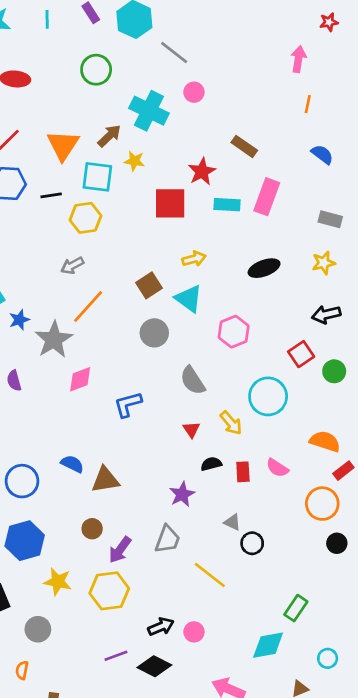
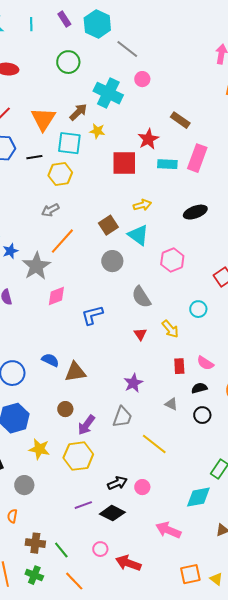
cyan circle: (268, 396) -> (198, 309), size x0.6
black semicircle: (211, 464) -> (199, 388), moved
black circle: (252, 543) -> (202, 415), moved

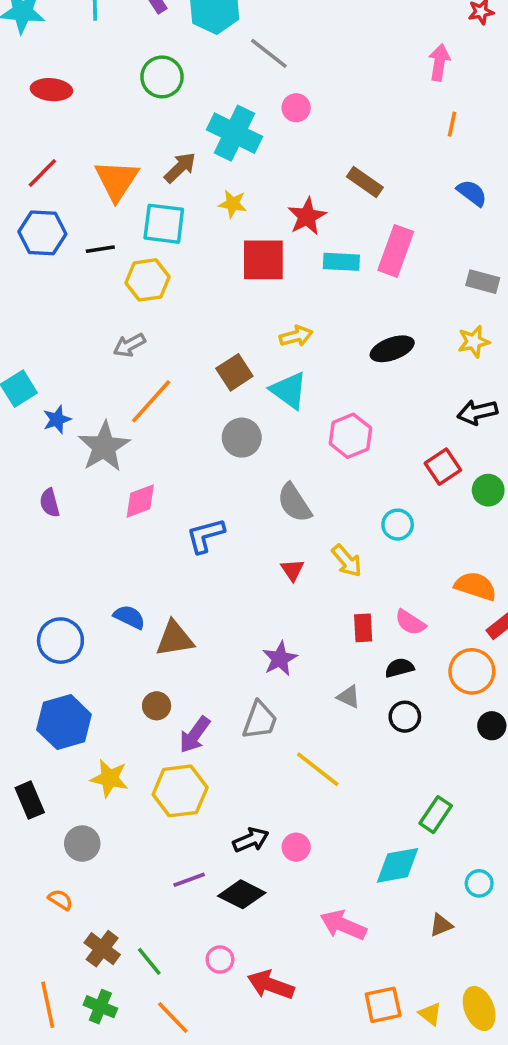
yellow star: (97, 131) -> (233, 204), moved
orange semicircle: (12, 516) -> (60, 900), turned 112
brown cross: (35, 543) -> (102, 949), turned 30

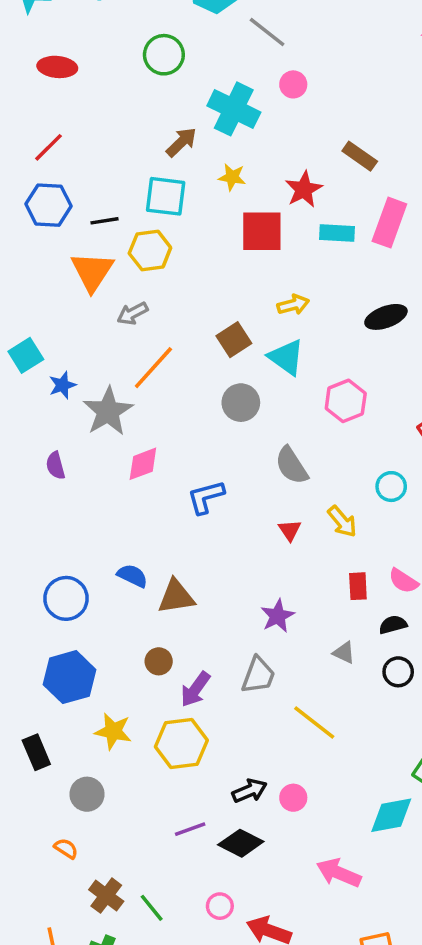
orange triangle: (117, 180) -> (92, 271), moved

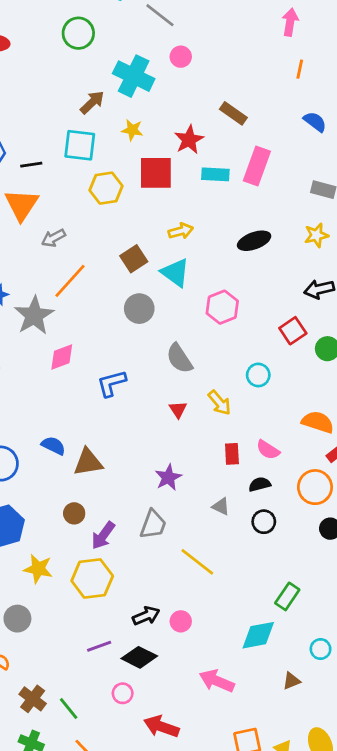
yellow hexagon: (150, 251) -> (106, 188), moved
pink circle: (220, 906) -> (123, 693), moved

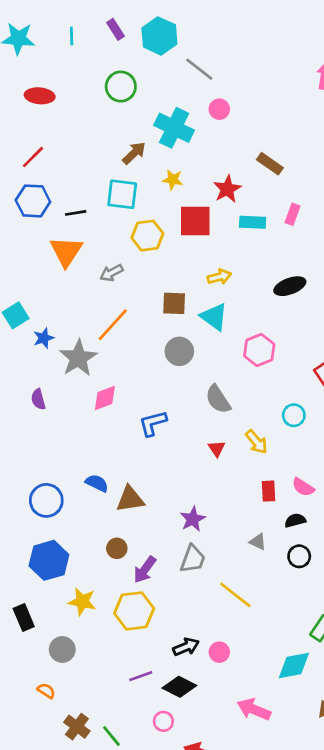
pink rectangle: (257, 166) -> (292, 214), size x0.6
gray arrow: (53, 238) -> (111, 273), moved
brown square: (134, 259) -> (174, 303), turned 35
purple star: (168, 477) -> (193, 519), moved

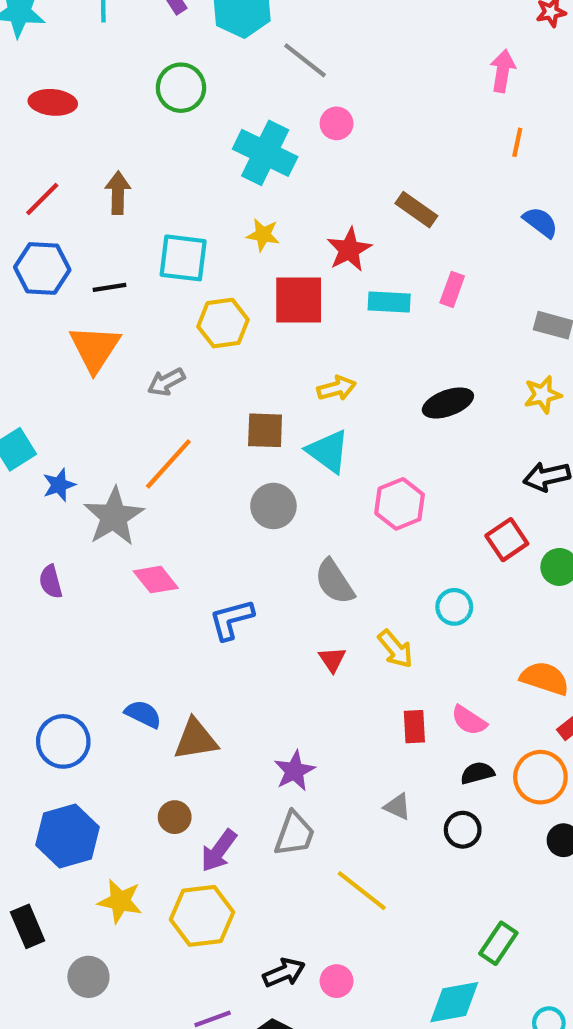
brown arrow: (134, 153) -> (118, 193), moved, turned -45
pink diamond: (105, 398) -> (156, 580), turned 72
black semicircle: (295, 520) -> (477, 773), moved

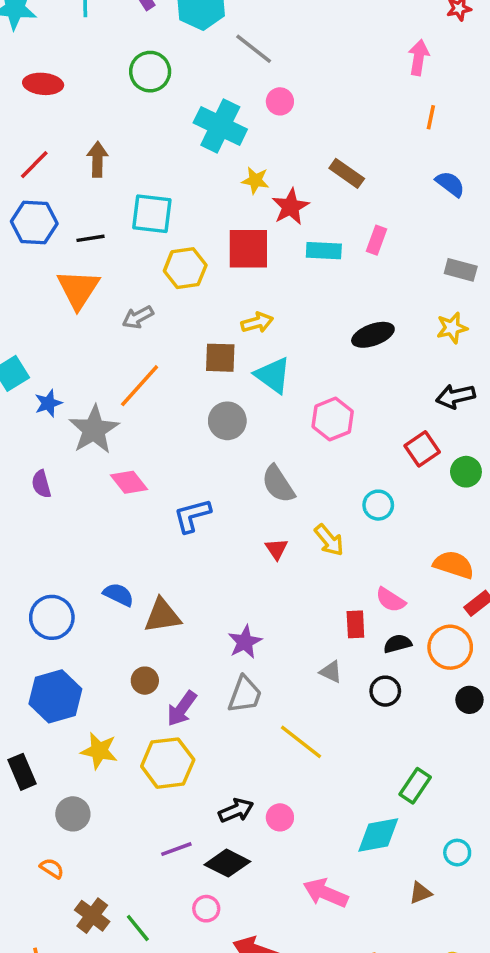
yellow star: (263, 235) -> (255, 180), moved
yellow arrow: (337, 388) -> (257, 323), moved
red rectangle: (414, 727) -> (355, 624), moved

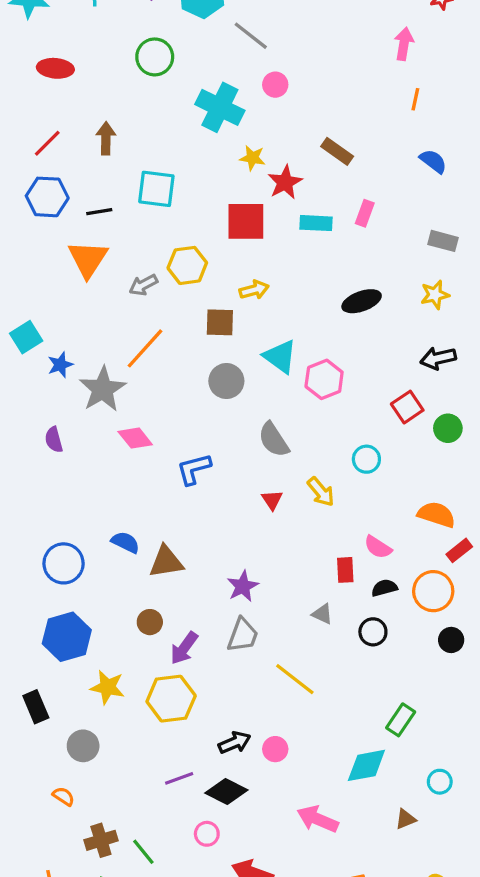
yellow hexagon: (185, 268) -> (187, 265), moved
cyan triangle: (273, 375) -> (280, 357), moved
brown cross: (92, 916) -> (101, 840), turned 36

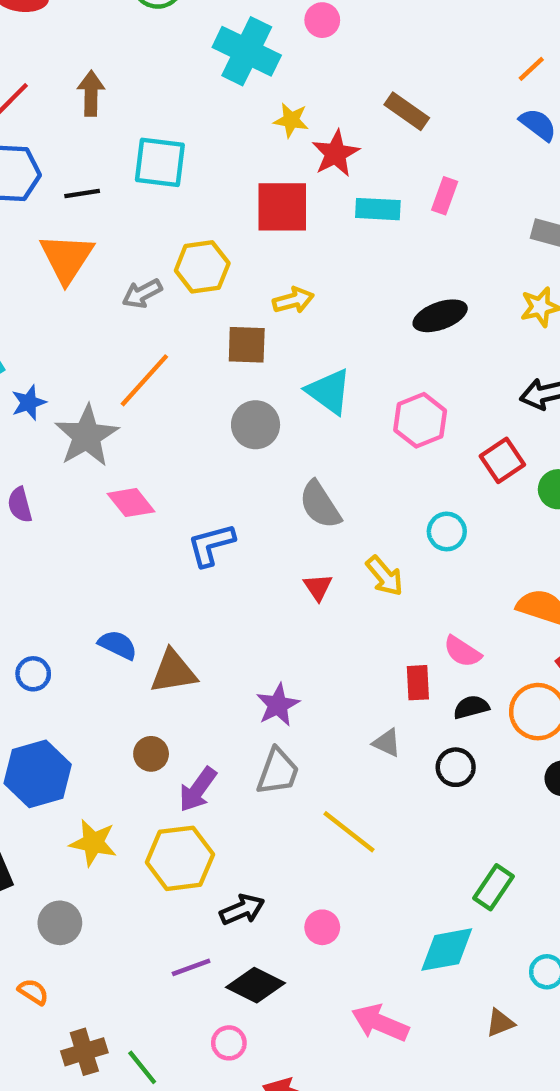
orange line: (415, 99) -> (531, 69), moved, turned 35
pink hexagon: (324, 379) -> (420, 420), moved
blue circle: (64, 563) -> (33, 674), size x0.6
black arrow: (235, 743) -> (242, 910), moved

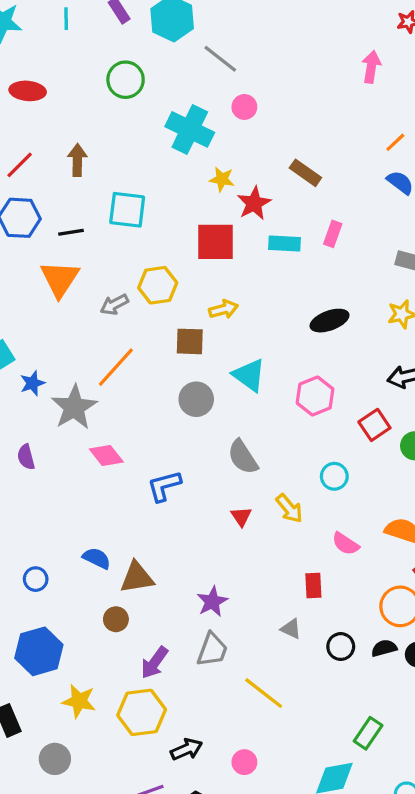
pink semicircle: (462, 652) -> (346, 544), moved
black semicircle: (471, 707) -> (384, 648), moved
brown circle: (151, 754) -> (116, 619), moved

